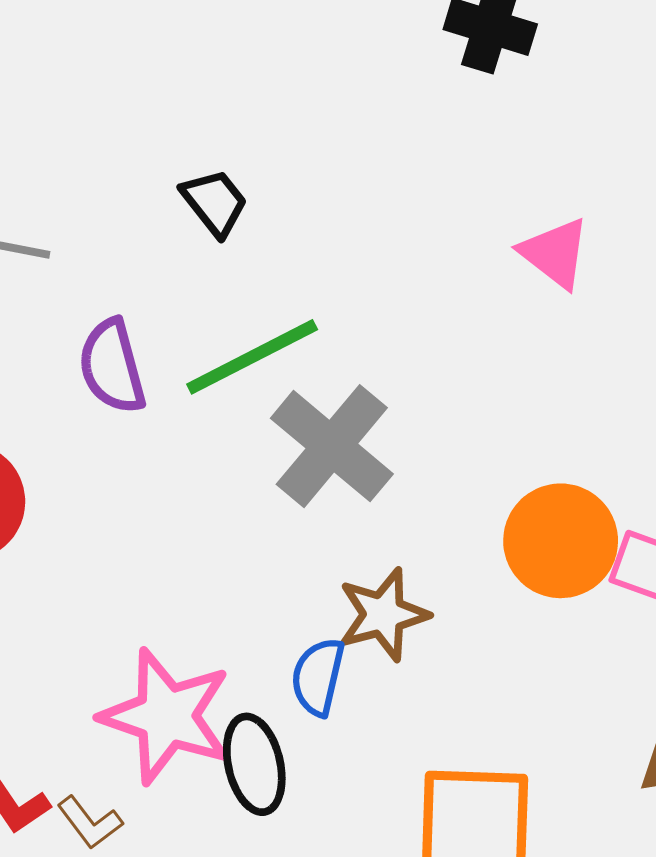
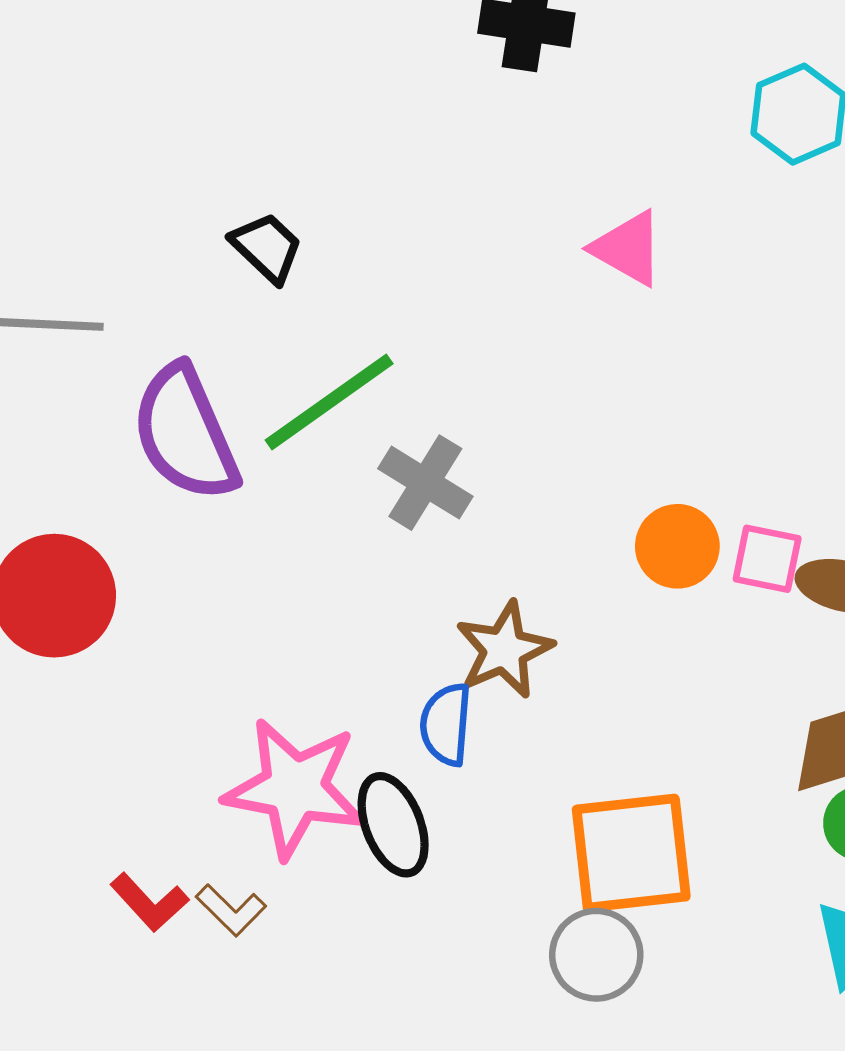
purple semicircle: (112, 366) -> (185, 433), size x1.4
gray cross: (332, 446) -> (425, 483), size x0.7
orange circle: (561, 541) -> (677, 546), size x0.7

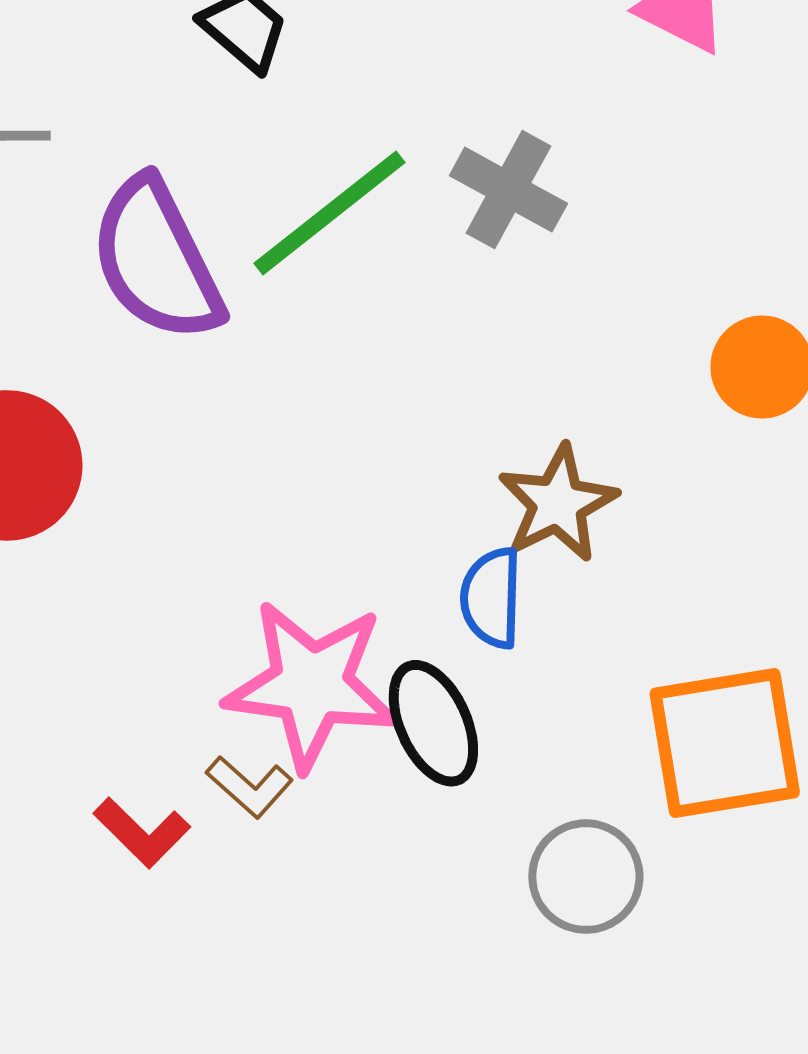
gray cross: (425, 483) -> (508, 190), moved
brown L-shape: (231, 910) -> (250, 787), moved
gray circle: (596, 955) -> (586, 877), moved

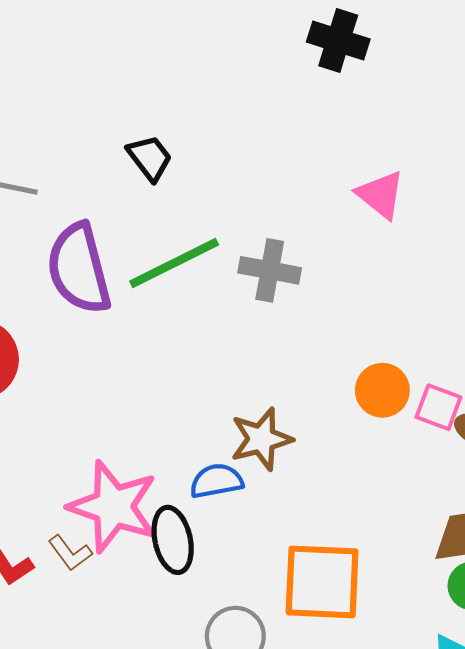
gray cross: (508, 190) -> (270, 270), turned -30
blue semicircle: (491, 598) -> (217, 481), turned 66

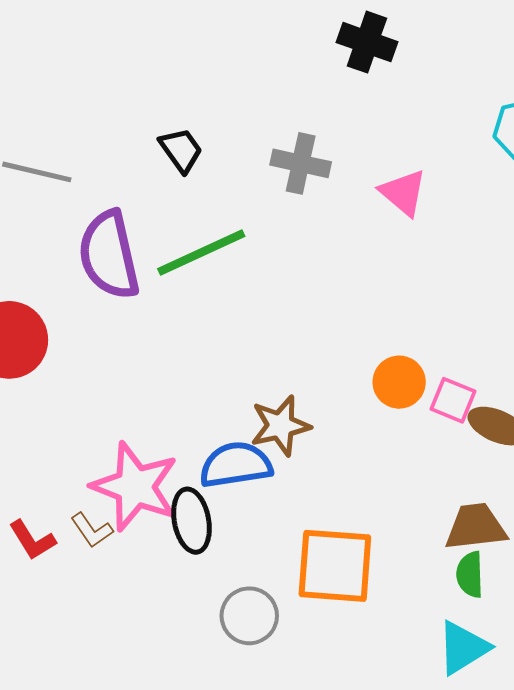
gray cross: (270, 270) -> (301, 163), moved
blue semicircle: (217, 481) -> (236, 465), size x1.4

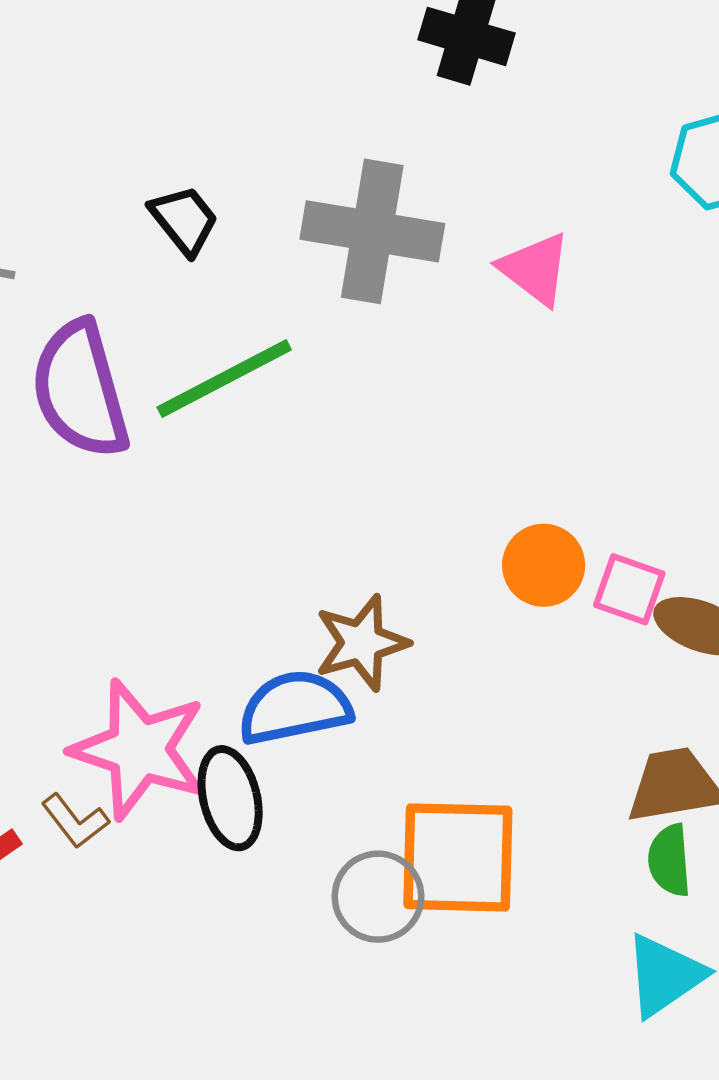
gray cross: (301, 163) -> (372, 231), size x1.5
gray circle: (249, 616) -> (378, 897), moved

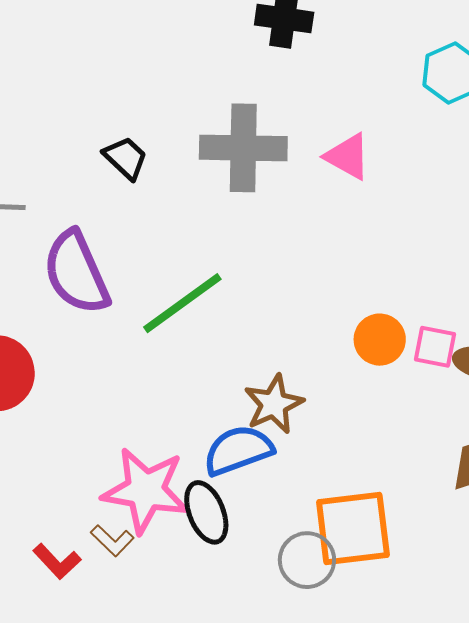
green line: (224, 379) -> (182, 303), moved

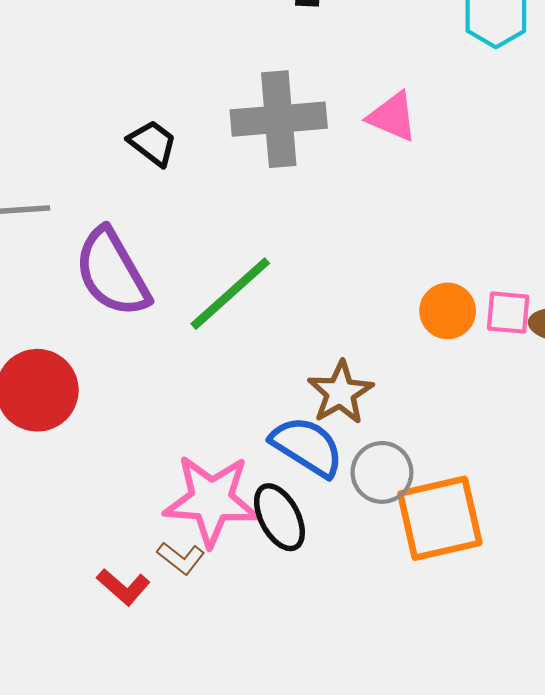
blue semicircle: (238, 450) -> (307, 446), turned 58
gray circle: (307, 560) -> (382, 472), moved

